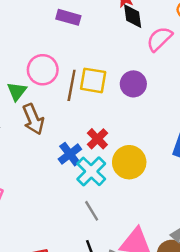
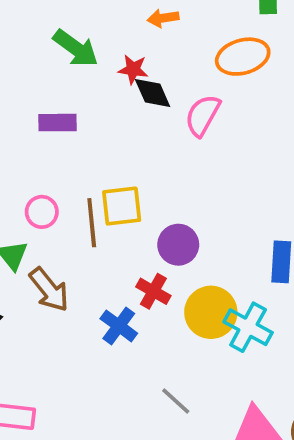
pink circle: (43, 70) -> (42, 212), size x0.7
purple circle: (133, 84) -> (178, 245), moved
cyan cross: (91, 171) -> (248, 327), moved

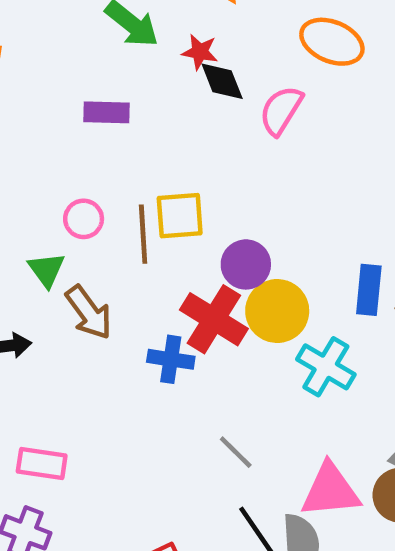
orange ellipse: (243, 57) -> (332, 42), turned 36
red cross: (153, 291) -> (214, 319), size x1.6
yellow circle: (211, 312) -> (277, 311), moved
blue cross: (119, 326) -> (171, 359), turned -30

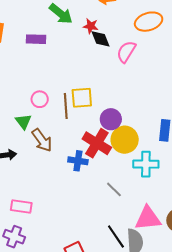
orange ellipse: (332, 42) -> (149, 22), turned -40
purple rectangle: (107, 112) -> (36, 39), moved
cyan cross: (326, 367) -> (146, 164), turned -30
gray line: (236, 452) -> (114, 189), moved

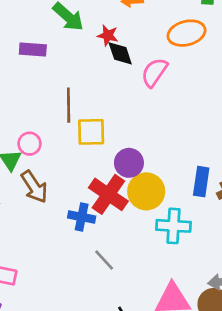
pink circle: (40, 99) -> (29, 144), moved
brown line: (66, 106) -> (69, 105), moved
gray line: (114, 189) -> (104, 260), moved

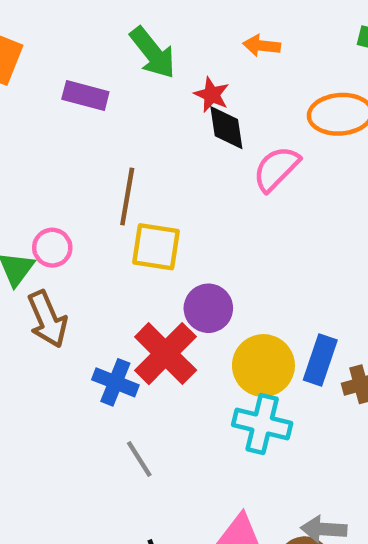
yellow circle: (146, 191) -> (263, 366), moved

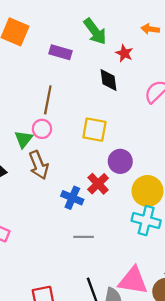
black diamond: (226, 128) -> (109, 80), moved
brown line: (127, 197) -> (48, 100), moved
red cross: (166, 354) -> (98, 184), size x0.7
gray line: (139, 459) -> (84, 237), turned -60

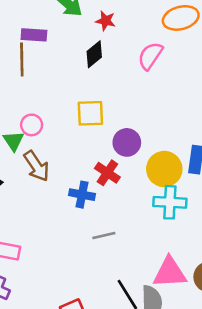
black diamond: (109, 80) -> (94, 54), turned 70
brown line: (48, 100) -> (22, 59), moved

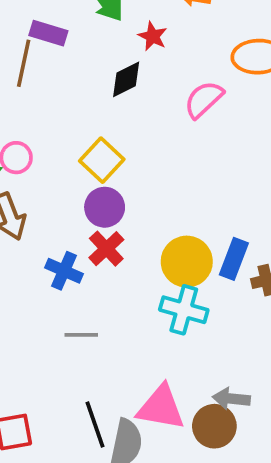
yellow square: (90, 113) -> (102, 160), turned 32
purple circle: (127, 142) -> (105, 207), moved

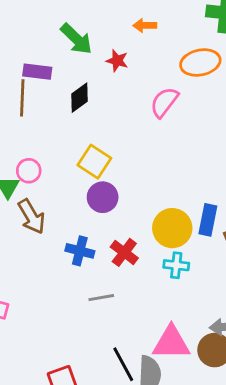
black diamond: (126, 79) -> (80, 98), moved
red cross: (106, 249) -> (124, 252), moved
cyan cross: (184, 310) -> (176, 265), size x0.7

